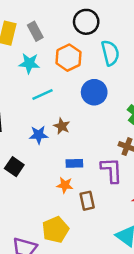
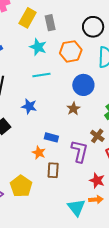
brown star: (62, 126) -> (73, 109), moved
yellow pentagon: (55, 230) -> (21, 186), turned -30

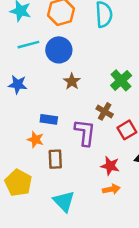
blue circle: (83, 85) -> (59, 50), moved
cyan triangle: (76, 207) -> (64, 201), moved

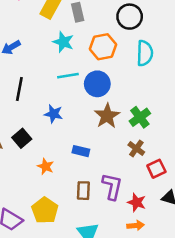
green cross: (121, 80) -> (140, 117), moved
brown star: (72, 81) -> (107, 116), size x1.5
purple L-shape: (85, 132) -> (112, 186), moved
orange star: (35, 140) -> (45, 166), moved

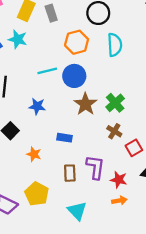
cyan star: (63, 42) -> (18, 39), moved

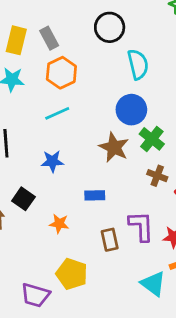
orange hexagon: (77, 42) -> (61, 73), moved
blue circle: (74, 76) -> (131, 110), moved
cyan triangle: (77, 211) -> (153, 284), moved

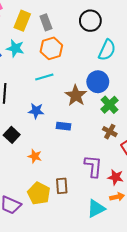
cyan semicircle: (138, 64) -> (107, 50), turned 30
brown star: (114, 147) -> (76, 96), moved
blue rectangle: (95, 195) -> (63, 126), moved
brown rectangle: (110, 240) -> (62, 186), moved
cyan triangle: (153, 284) -> (96, 209), turned 48

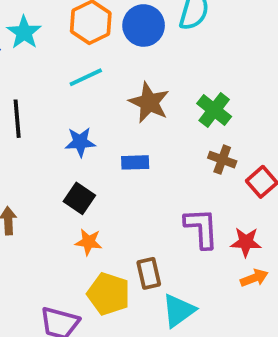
cyan star: (15, 48) -> (24, 32), turned 30
blue circle: (98, 82) -> (144, 25), moved
black square: (12, 135) -> (79, 198), moved
orange star: (35, 156) -> (89, 242), moved
cyan triangle: (96, 209) -> (179, 311), moved

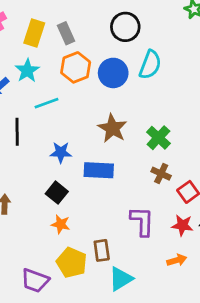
cyan line: (86, 77) -> (46, 103), moved
blue rectangle: (135, 162) -> (99, 170), size x1.5
red star: (246, 242) -> (182, 225), moved

